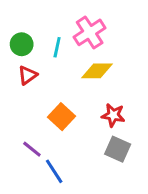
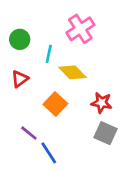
cyan line: (57, 47) -> (49, 54), moved
yellow diamond: (97, 71) -> (72, 72), moved, turned 44
red triangle: (28, 75) -> (20, 79), moved

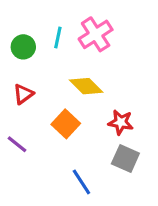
cyan line: (49, 54) -> (58, 37), moved
purple line: (29, 133) -> (17, 144), moved
blue line: (49, 153) -> (81, 182), moved

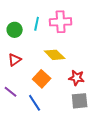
pink cross: (96, 34) -> (61, 22), turned 30
gray square: (125, 158) -> (80, 101), turned -30
blue line: (81, 182) -> (35, 103), moved

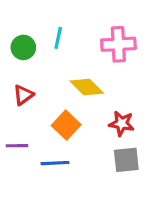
pink cross: (61, 22) -> (118, 44), moved
purple line: (11, 92) -> (17, 146), turned -40
blue line: (35, 103) -> (55, 163), turned -60

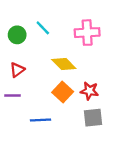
cyan line: (58, 38) -> (43, 28), turned -56
orange square: (66, 125) -> (63, 92), moved
purple line: (17, 146) -> (12, 95), moved

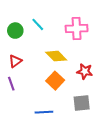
red star: (89, 91) -> (85, 71), moved
purple line: (12, 95) -> (11, 84), turned 72
blue line: (40, 120) -> (44, 112), moved

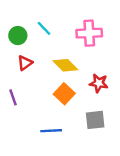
red triangle: (15, 61) -> (25, 63), moved

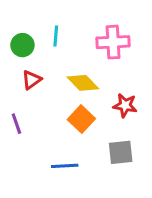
cyan line: (44, 28) -> (56, 36), turned 49

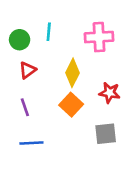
yellow diamond: (83, 83) -> (73, 73), turned 72
purple line: (16, 124) -> (25, 107), moved
blue line: (65, 166) -> (31, 143), moved

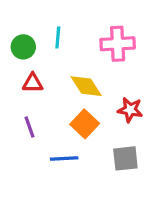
red triangle: (27, 70) -> (33, 83), turned 36
yellow diamond: (73, 73) -> (86, 86), turned -60
blue line: (31, 143) -> (64, 158), moved

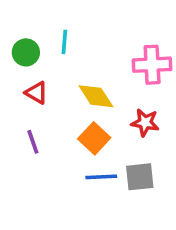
pink cross: (118, 44) -> (152, 65), moved
red triangle: (33, 83) -> (36, 93), turned 30
blue line: (64, 158) -> (101, 177), moved

